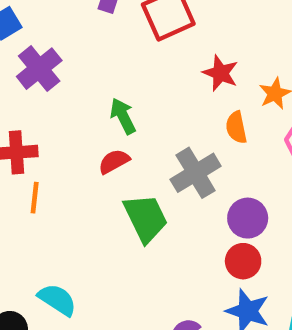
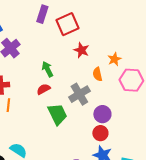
red star: (220, 73) -> (81, 50), moved

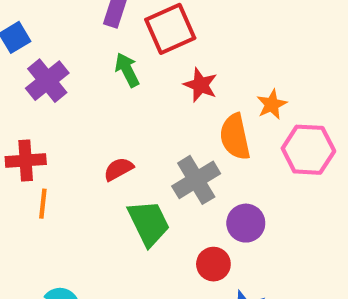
green arrow: (47, 69) -> (127, 70), moved
orange semicircle: (97, 74) -> (235, 137), size x1.5
red circle: (100, 133) -> (213, 264), moved

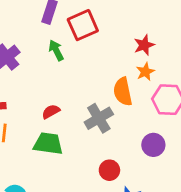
red star: (200, 85) -> (144, 45), moved, turned 30
green trapezoid: (149, 223) -> (48, 144), moved, turned -56
purple circle: (246, 223) -> (153, 145), moved

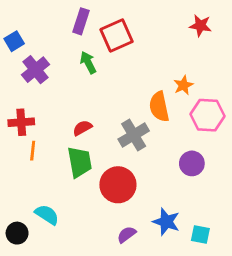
red star: (144, 45) -> (200, 26), moved, turned 30
green trapezoid: (48, 144) -> (80, 162), turned 72
red circle: (109, 170) -> (118, 185), moved, size x1.6

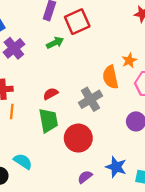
green arrow: (88, 63) -> (55, 43), turned 91

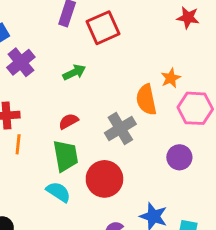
green arrow: (55, 43) -> (74, 72), moved
cyan semicircle: (23, 161) -> (58, 192), moved

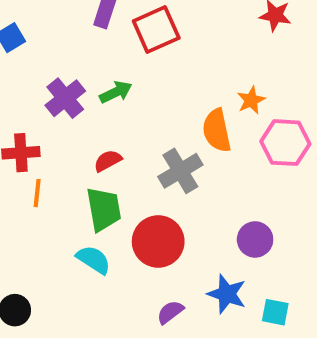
purple cross: (21, 62) -> (65, 98), moved
purple circle: (179, 157) -> (255, 239), moved

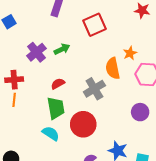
red square: (156, 30) -> (94, 25), moved
orange line: (37, 193) -> (14, 100), moved
purple circle: (255, 239) -> (140, 112), moved

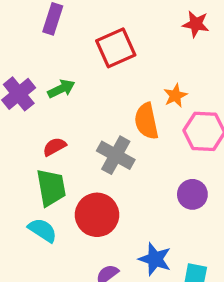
gray cross: (94, 89) -> (116, 155), turned -30

